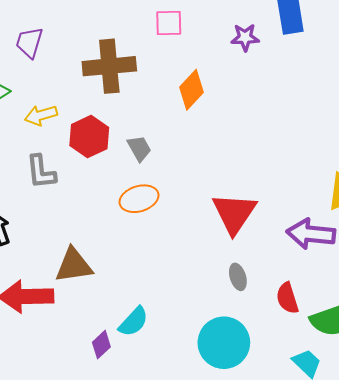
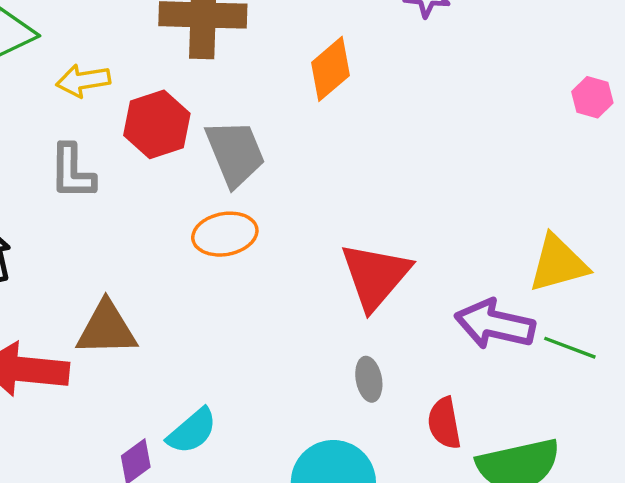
gray trapezoid: (139, 148) -> (235, 153), size x1.6

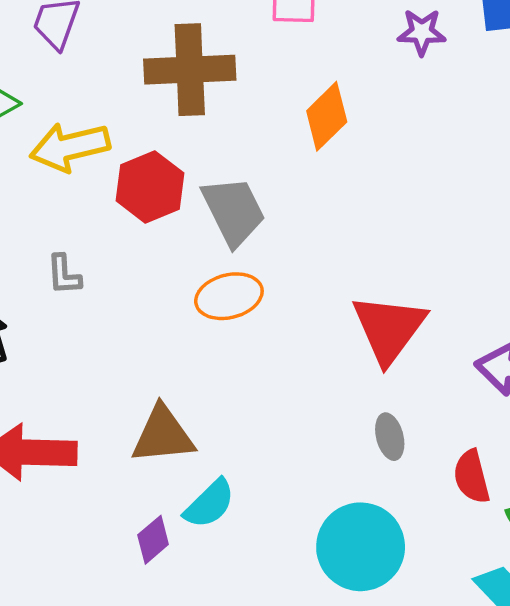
yellow arrow: (83, 81) -> (70, 147), size x1.4
gray L-shape: (72, 172) -> (64, 275), moved, size x0.7
brown triangle: (107, 329) -> (163, 435), moved

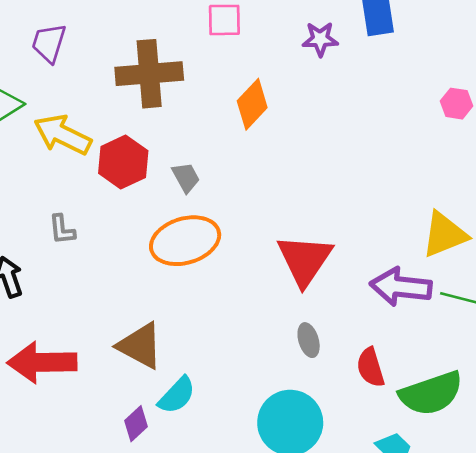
yellow arrow: (70, 147) -> (63, 135), turned 42
gray trapezoid: (234, 211) -> (186, 177), size x0.6
orange ellipse: (229, 296) -> (185, 241), size x1.4
brown triangle: (163, 435) -> (140, 346), turned 36

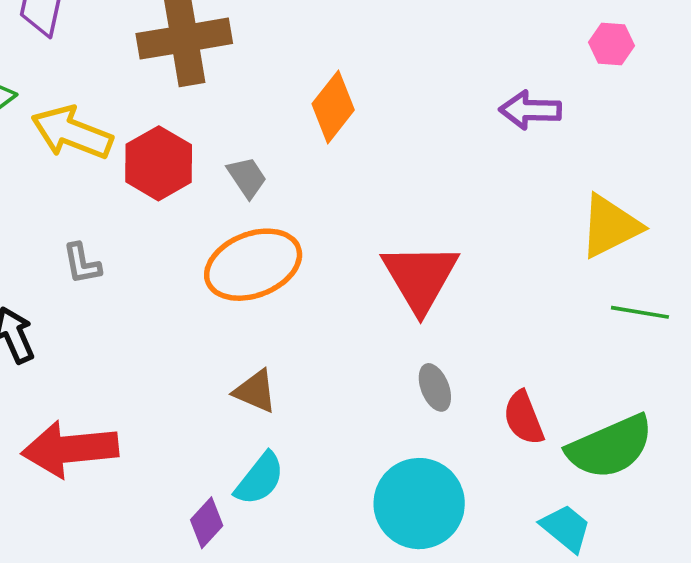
orange diamond: (252, 104) -> (333, 107), moved
purple arrow: (401, 287) -> (530, 110), moved, size x0.7
brown triangle: (140, 346) -> (255, 391), moved, size x0.7

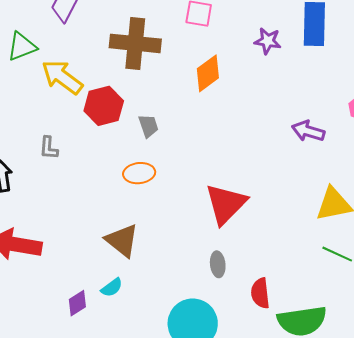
orange diamond: (333, 107) -> (208, 73), moved
orange ellipse: (253, 265) -> (139, 173), size x0.6
brown triangle: (255, 391) -> (122, 240), size x1.4
cyan semicircle: (260, 479) -> (112, 287), size x0.7

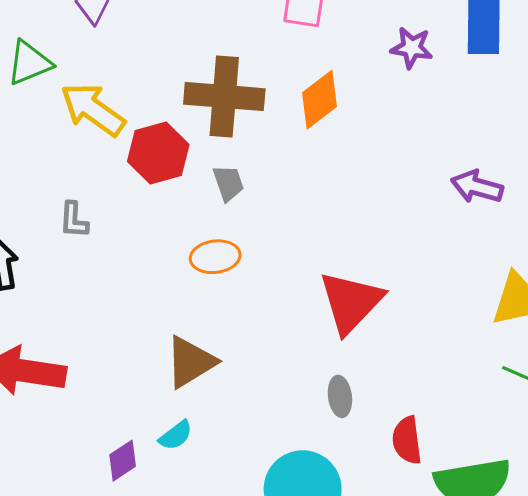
brown cross: (135, 43) -> (224, 96), moved
brown triangle: (122, 240) -> (190, 362), turned 51

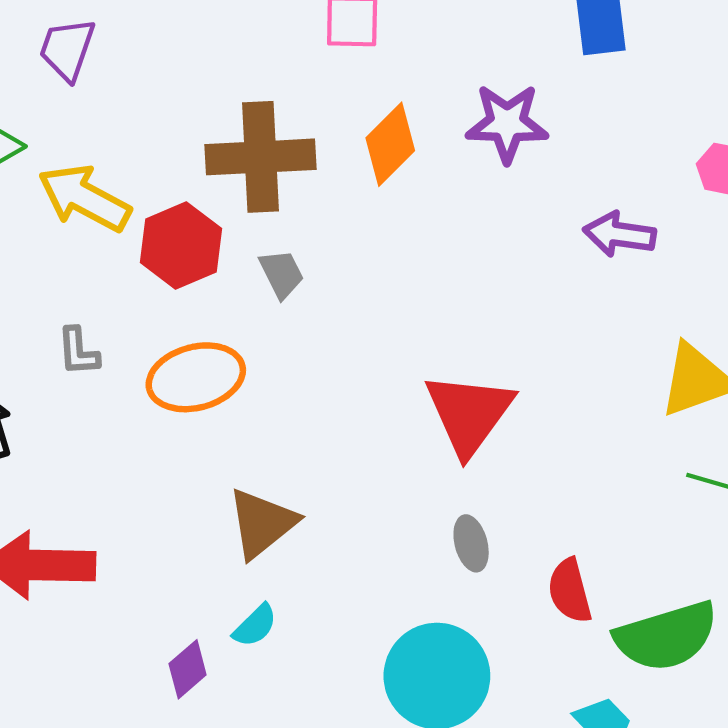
purple star: (412, 48) -> (507, 123), moved, size x1.4
orange ellipse: (215, 257) -> (196, 377), moved, size x1.4

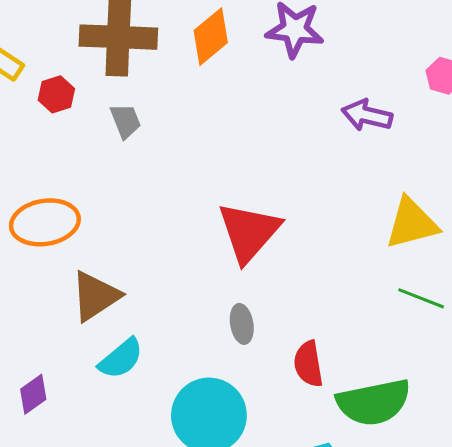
red hexagon: (181, 246) -> (56, 94), size x0.6
orange ellipse: (196, 377) -> (45, 222), moved
cyan semicircle: (255, 626) -> (121, 359), moved, size x1.4

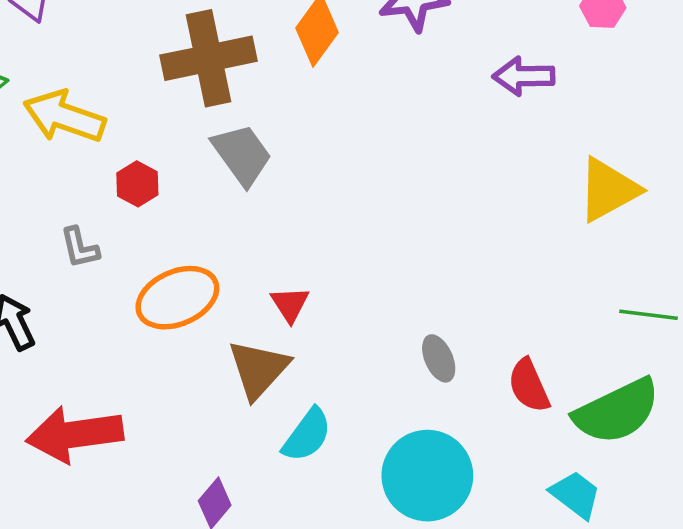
red hexagon: (56, 94) -> (137, 184), moved
gray trapezoid: (125, 121) -> (242, 155), size x1.5
red triangle: (249, 232) -> (290, 304), moved, size x0.5
green line: (421, 298) -> (648, 315), moved

